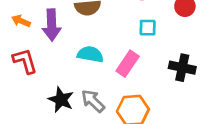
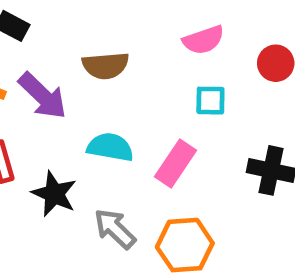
purple arrow: (52, 25) -> (43, 96), turned -44
black star: (61, 100) -> (54, 194), moved

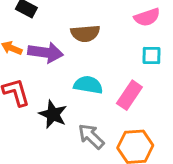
purple arrow: (43, 96) -> (46, 53), turned -36

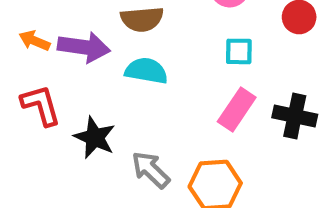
cyan semicircle: (88, 85) -> (146, 71), moved
pink rectangle: (129, 95) -> (237, 110), moved

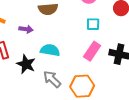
purple arrow: (84, 47) -> (26, 29), moved, size x0.6
cyan semicircle: (146, 71) -> (50, 50), moved

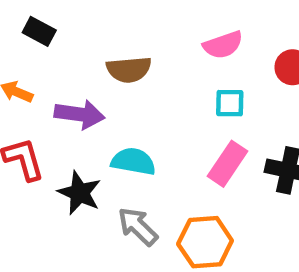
purple arrow: (26, 29) -> (80, 114), size x1.5

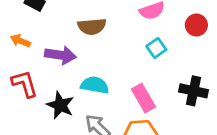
cyan square: (230, 103) -> (156, 48), turned -36
pink rectangle: (227, 164) -> (143, 98), moved, turned -64

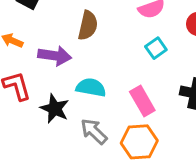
brown semicircle: (92, 26) -> (88, 25), turned -72

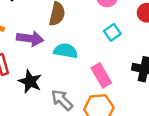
cyan semicircle: (91, 87) -> (66, 51), moved

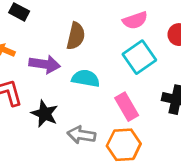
cyan square: (112, 32) -> (139, 57), size x1.6
gray arrow: (62, 100) -> (81, 135), turned -35

